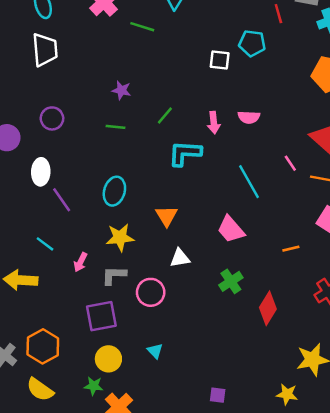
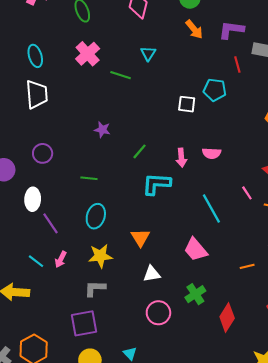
green line: (116, 127) -> (89, 178), moved
pink arrow: (80, 262) -> (61, 259), moved
pink circle: (151, 292) -> (158, 313), moved

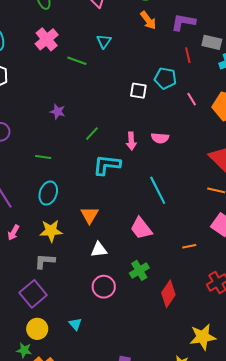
pink line: (247, 193) -> (192, 99), moved
purple square: (84, 323) -> (33, 294), turned -32

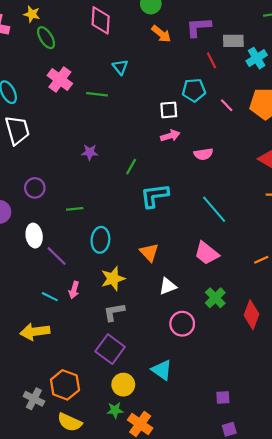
pink arrow: (131, 141) -> (170, 136), moved, turned -90
green line: (43, 157) -> (75, 209), moved
cyan triangle: (75, 324) -> (162, 370), size x1.5

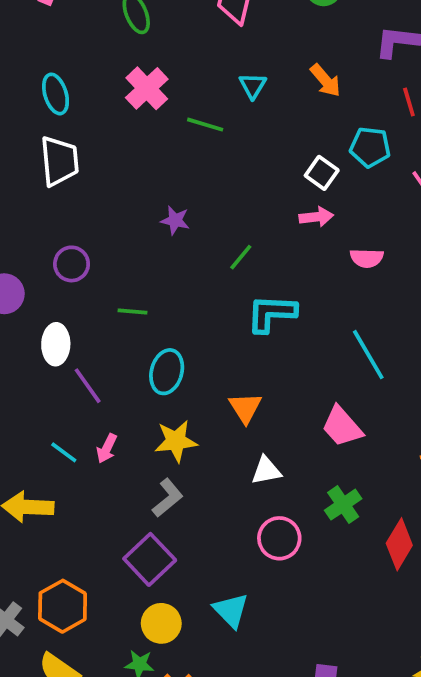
orange arrow: (161, 34) -> (325, 80), moved
white square: (169, 110) -> (322, 173), turned 30
gray L-shape: (114, 312) -> (168, 498), turned 140

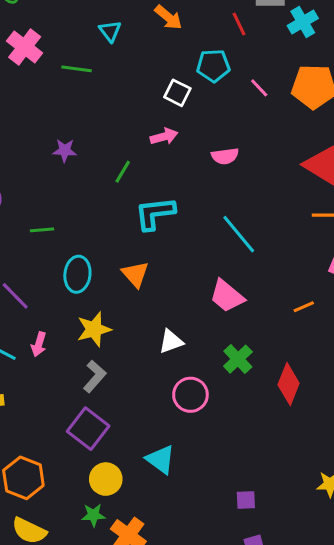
pink arrow: (316, 217) -> (164, 136), moved
orange triangle: (245, 408) -> (135, 274), moved

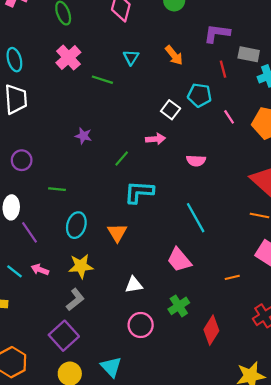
pink arrow: (39, 344) -> (40, 270), turned 84

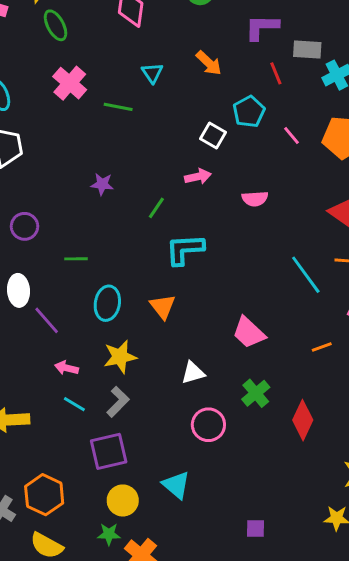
cyan pentagon: (199, 95) -> (249, 112), turned -30
cyan line: (196, 218) -> (306, 275), moved
cyan line: (15, 271) -> (74, 404), moved
purple square: (64, 336) -> (109, 451), turned 36

